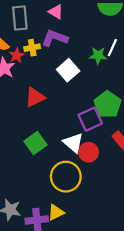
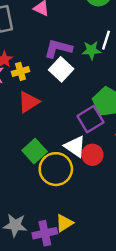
purple L-shape: (55, 38) -> (58, 48), moved
yellow cross: (32, 48) -> (21, 71), moved
yellow circle: (66, 177) -> (56, 169), moved

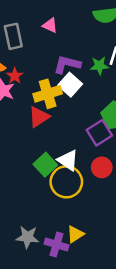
yellow cross: (21, 71) -> (48, 94), moved, size x1.6
white triangle: (75, 147) -> (68, 160), moved
purple cross: (45, 233) -> (57, 244), turned 30

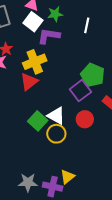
green star: (99, 66) -> (55, 14), moved
white square: (70, 85) -> (33, 22), moved
yellow circle: (66, 182) -> (56, 134), size x0.7

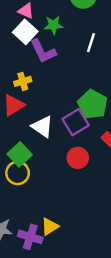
purple L-shape: (49, 36) -> (43, 51), turned -130
yellow cross: (35, 62) -> (23, 81), size x0.6
white triangle: (56, 116) -> (42, 127), moved
yellow circle: (56, 134) -> (18, 173), moved

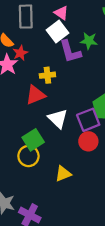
green star: (53, 25) -> (89, 41), moved
red circle: (78, 158) -> (88, 141), moved
yellow triangle: (50, 227) -> (63, 174), moved

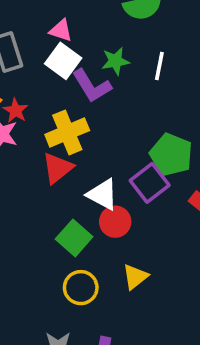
yellow cross: (47, 75) -> (67, 132), size x1.6
red circle: (88, 141) -> (115, 222), moved
yellow circle: (28, 156) -> (81, 288), moved

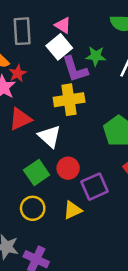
yellow cross: (67, 132) -> (69, 100), moved
red triangle: (58, 168) -> (20, 119), moved
purple square: (150, 183) -> (95, 187), moved
white triangle: (103, 194) -> (50, 136), moved

